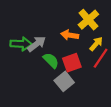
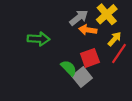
gray arrow: (37, 44) -> (79, 18), moved
green semicircle: (51, 60) -> (69, 68), moved

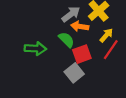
green arrow: (38, 39) -> (35, 49), moved
green semicircle: (69, 68) -> (66, 40), moved

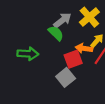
orange arrow: (80, 26) -> (84, 48), moved
green semicircle: (66, 40) -> (56, 33), moved

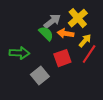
orange arrow: (84, 48) -> (66, 33), moved
gray square: (66, 77) -> (40, 75), moved

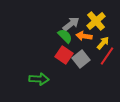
green arrow: (19, 53) -> (39, 79), moved
red square: (62, 58) -> (64, 55), moved, turned -36
gray square: (40, 75) -> (81, 59), moved

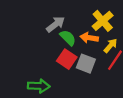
gray arrow: (71, 24) -> (56, 24), moved
gray square: (81, 59) -> (86, 64), turned -30

